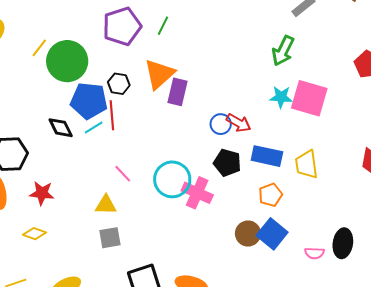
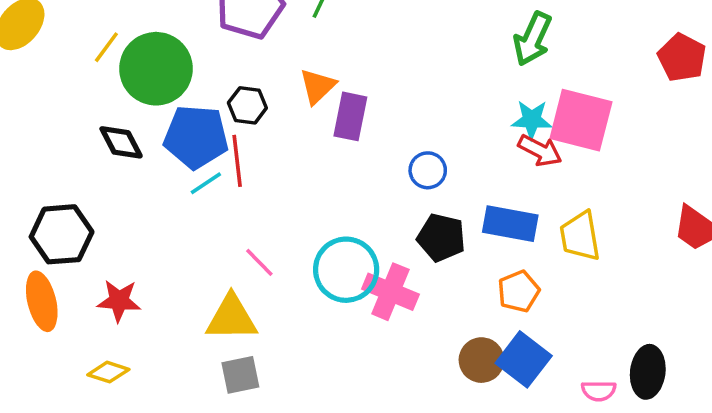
orange triangle: (159, 74) -> (318, 86), size x0.7
red arrow: (239, 123) -> (540, 151), moved
black diamond: (61, 128) -> (121, 142), moved
yellow triangle: (106, 205) -> (231, 318), size x1.4

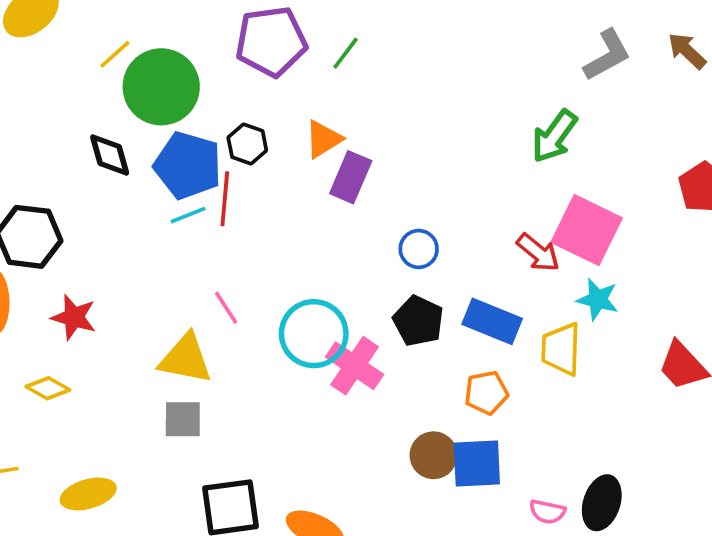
cyan star: (532, 120) -> (598, 299), moved
blue square: (524, 359) -> (477, 464), turned 38

